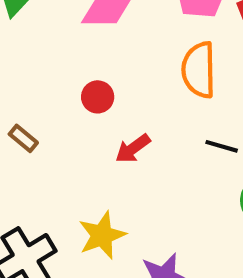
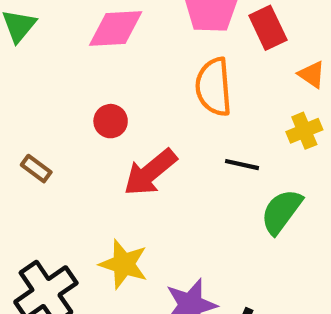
red arrow: (133, 149) -> (150, 172), size x1.5
yellow star: (102, 235) -> (124, 264), turned -30

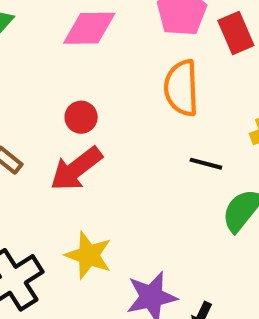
red arrow: (150, 172) -> (76, 169), moved

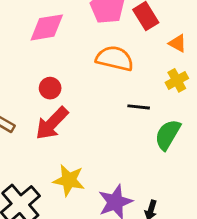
orange semicircle: (181, 88) -> (115, 58), turned 114

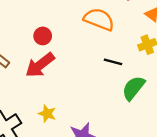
yellow star: (69, 180) -> (47, 114), size x0.7

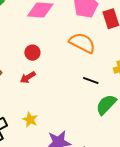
red arrow: (40, 65) -> (28, 77), size x0.6

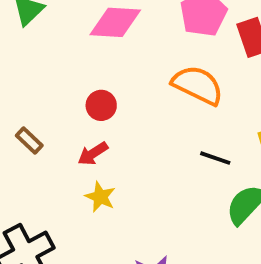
yellow star: (30, 120) -> (100, 197), moved

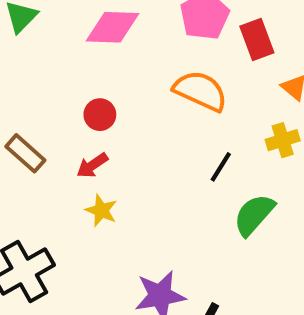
brown rectangle: (29, 141) -> (25, 153), size x1.4
black line: (215, 158) -> (221, 167), turned -76

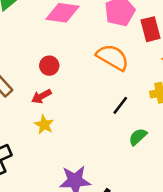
green semicircle: (254, 215) -> (138, 137), size x0.7

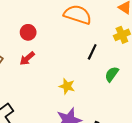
yellow star: (44, 125) -> (67, 86), moved

